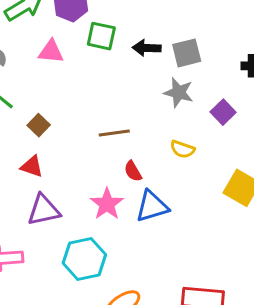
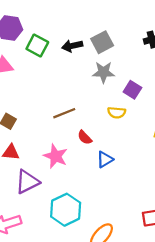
green square: (101, 36) -> (37, 45), turned 30
purple square: (223, 112) -> (132, 90), moved
pink star: (107, 204) -> (56, 156), moved
blue triangle: (152, 206) -> (105, 159), size x0.7

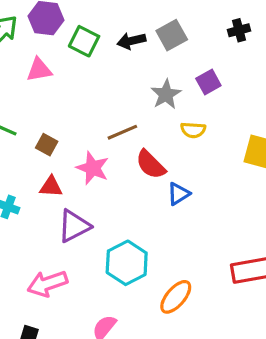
gray star: (103, 72) -> (166, 94), moved, turned -30
purple square: (132, 90) -> (208, 82), moved, turned 30
red semicircle: (85, 137) -> (151, 165), size x1.5
pink star: (56, 156) -> (93, 168), moved

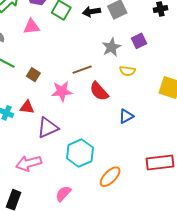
pink star: (93, 168) -> (62, 91), turned -30
red triangle: (51, 187) -> (27, 107), moved
blue triangle: (178, 194) -> (126, 116), moved

